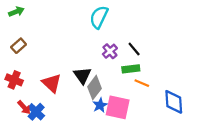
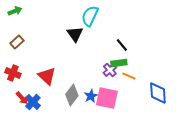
purple cross: (110, 51) -> (110, 70), moved
black triangle: (82, 75) -> (75, 34), moved
gray diamond: (94, 88) -> (72, 95), moved

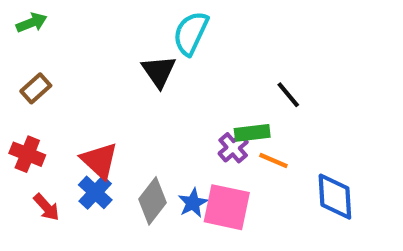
black line: (122, 45) -> (288, 95), moved
blue cross: (33, 102) -> (95, 192), moved

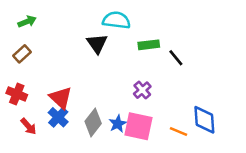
green arrow: (32, 23) -> (27, 22), moved
cyan semicircle: (191, 33) -> (116, 20), turned 72
green rectangle: (252, 133) -> (149, 45), moved
orange line: (273, 161) -> (179, 131), moved

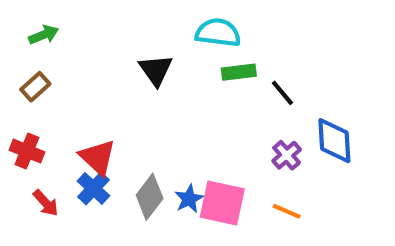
cyan semicircle: (116, 20) -> (218, 33), moved
purple cross: (142, 90) -> (287, 155), moved
blue diamond: (204, 120) -> (334, 141), moved

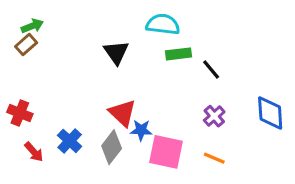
brown rectangle: (35, 87) -> (26, 45), moved
blue diamond: (334, 141) -> (270, 113), moved
red triangle: (98, 157) -> (122, 113), moved
blue star: (189, 199) -> (141, 130), moved, turned 30

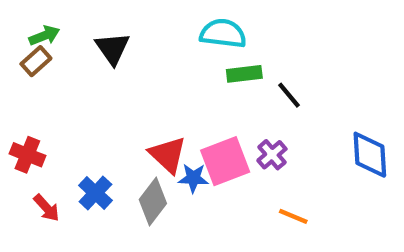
black triangle: (116, 52) -> (112, 48), moved
purple cross: (214, 116) -> (272, 155), moved
pink square: (166, 152) -> (225, 161), moved, turned -33

